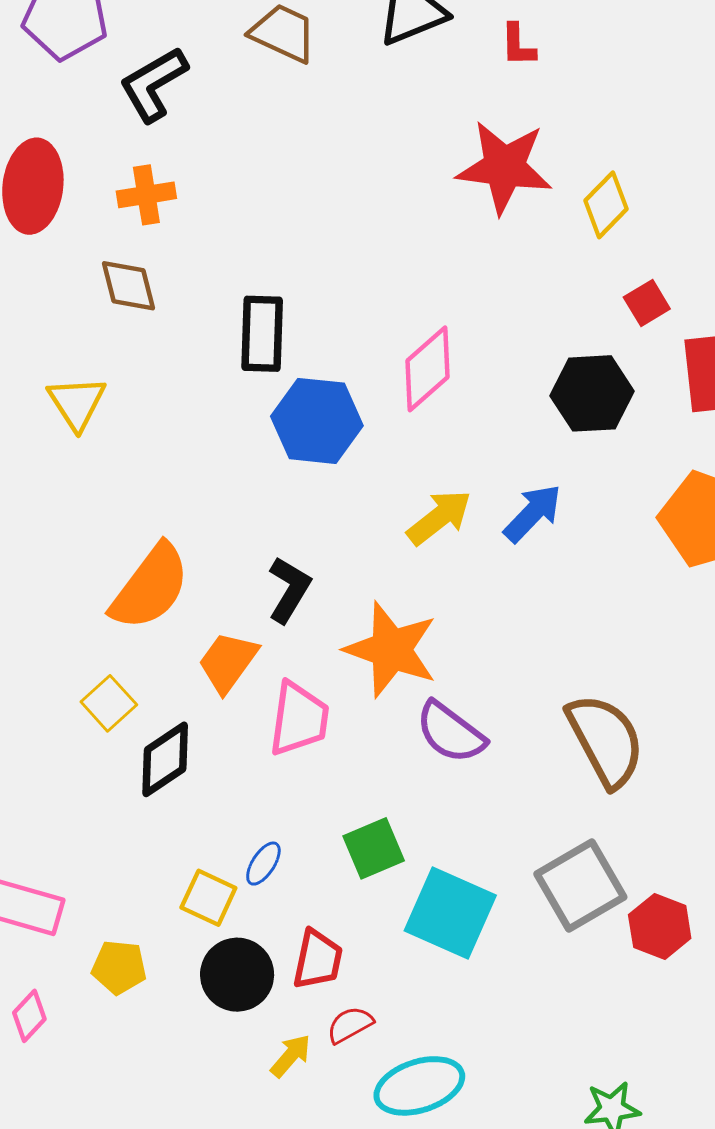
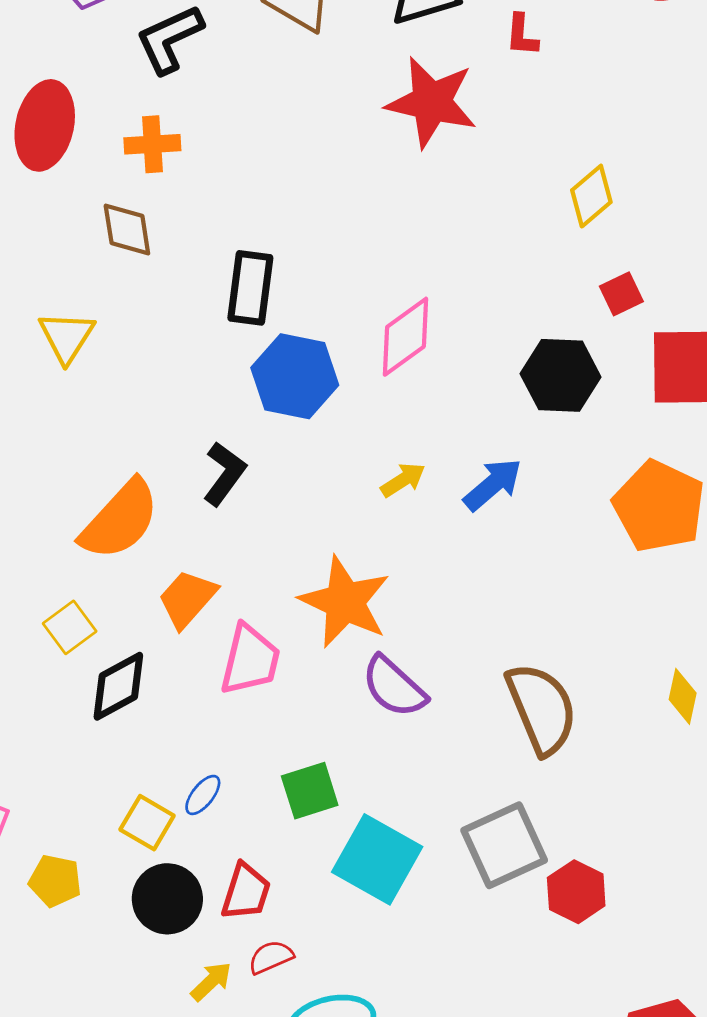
red star: (504, 167) -> (431, 102), moved
yellow arrow: (439, 517) -> (403, 480), size x0.7
black L-shape: (289, 590) -> (224, 474), moved

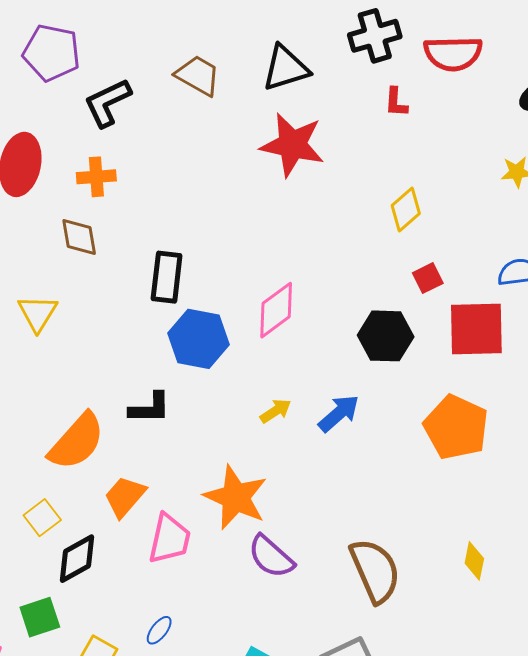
red L-shape: (522, 35) -> (396, 102), moved
black L-shape: (224, 474) -> (150, 408), turned 54
green square: (310, 791) -> (40, 617), moved
blue ellipse: (203, 795) -> (159, 630), moved

